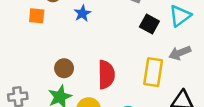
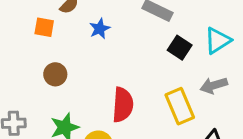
brown circle: (64, 68) -> (55, 74), moved
yellow rectangle: (153, 72) -> (180, 106), turned -36

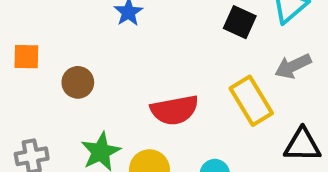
orange square: (44, 27) -> (26, 57), moved
red semicircle: (123, 105) -> (174, 110), turned 84

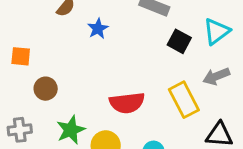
brown circle: (78, 82) -> (46, 89), moved

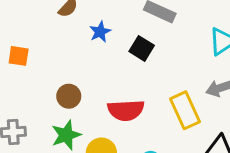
black square: (179, 41) -> (142, 48), moved
brown circle: (46, 89) -> (69, 96), moved

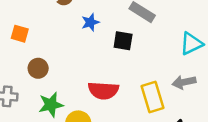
black square: (142, 48) -> (123, 41), turned -30
brown circle: (69, 96) -> (38, 68), moved

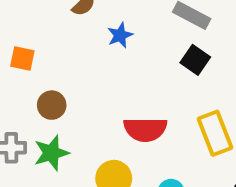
black square: (123, 41) -> (195, 60), moved, turned 30
green star: (51, 105) -> (51, 153), moved

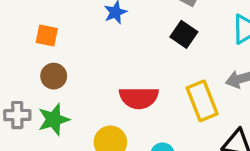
orange square: (22, 59) -> (47, 35), moved

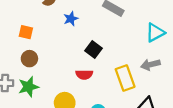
black square: (184, 34) -> (93, 49), moved
red semicircle: (139, 98) -> (84, 75), size x0.7

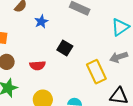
red semicircle: (84, 75) -> (37, 65), moved

